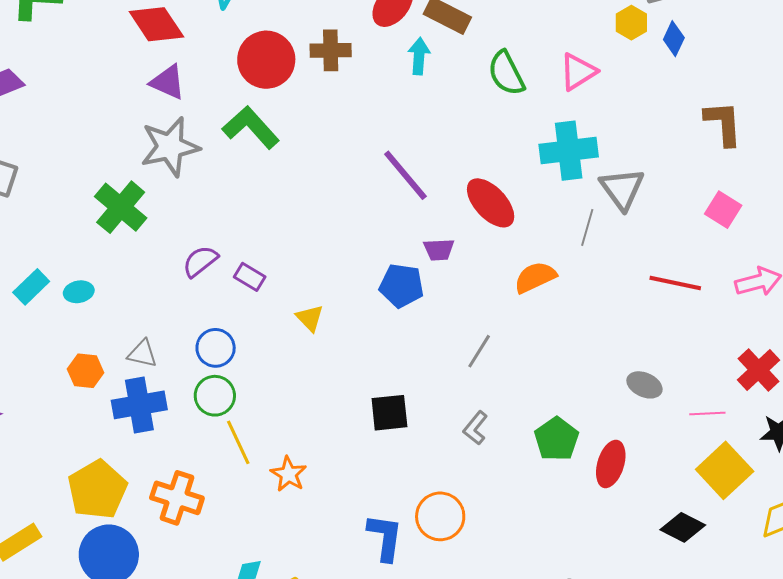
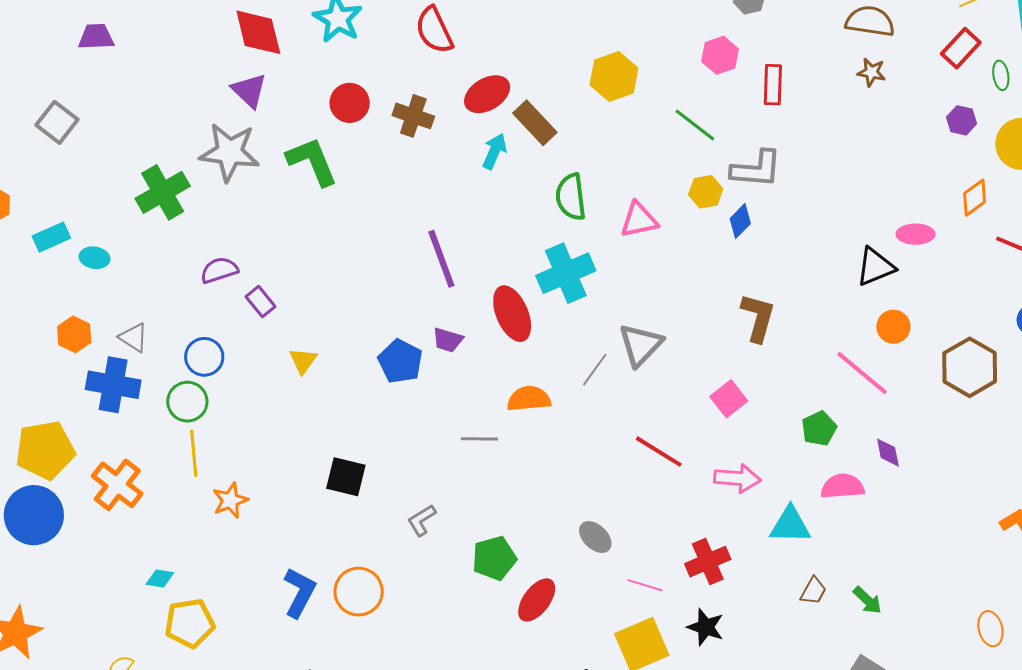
red circle: (266, 60) -> (350, 103), size x0.7
cyan cross: (569, 151) -> (566, 273), moved, turned -36
gray line: (479, 351) -> (479, 439), moved, turned 39

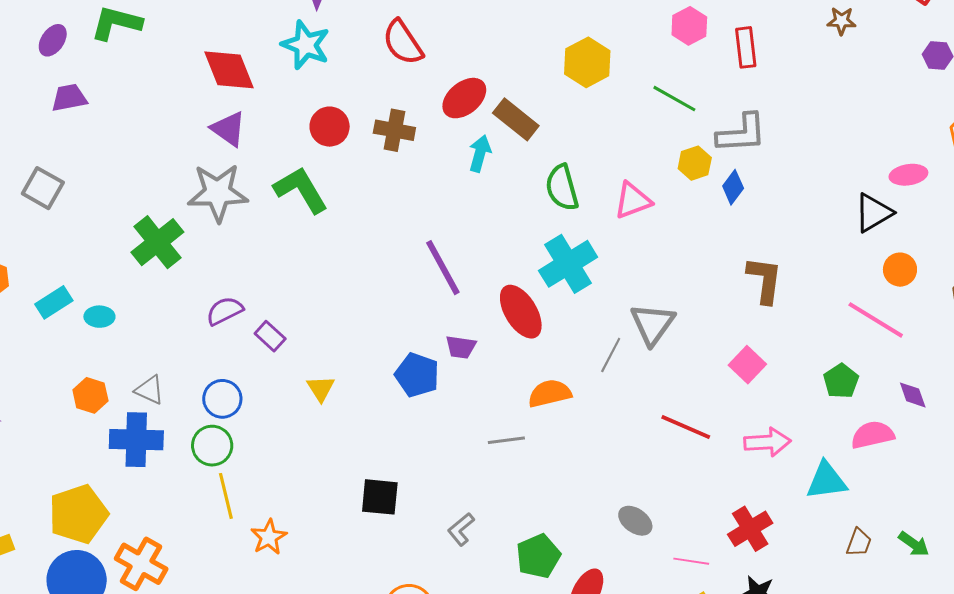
orange cross: (117, 485) -> (141, 564), moved

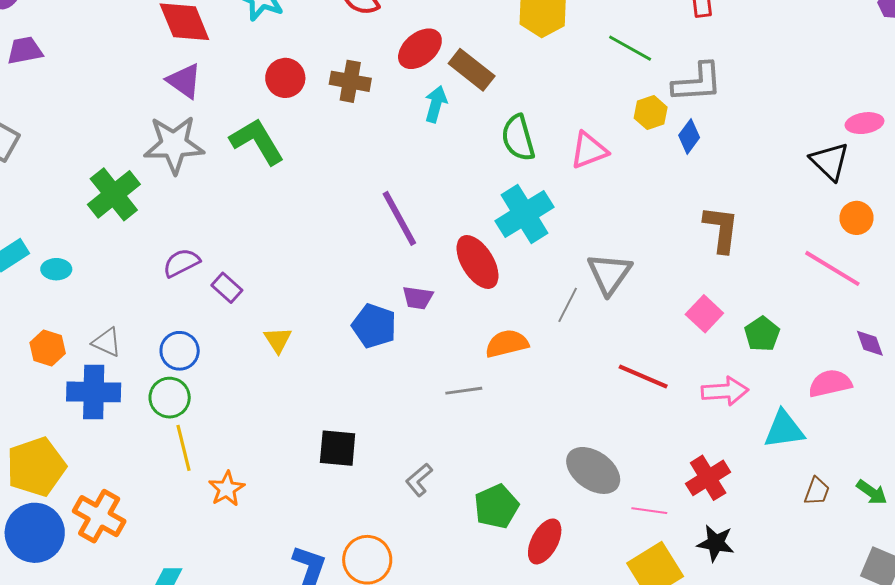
black triangle: (873, 213) -> (830, 161), turned -45
green pentagon: (841, 381) -> (762, 334), moved
gray ellipse: (635, 521) -> (593, 470), size x1.6

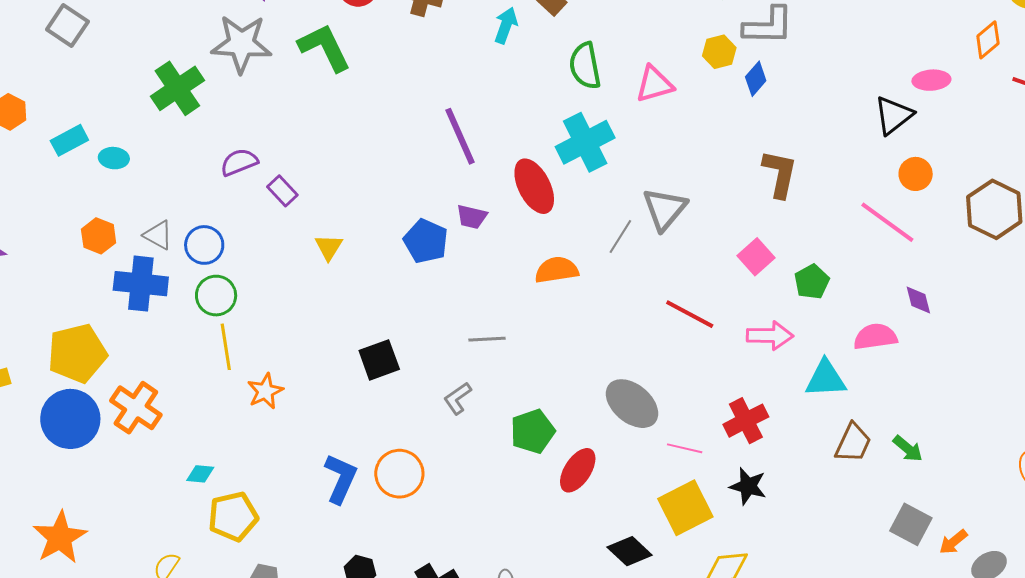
black triangle: (830, 161) -> (894, 115), turned 33
blue circle: (180, 351) -> (204, 245), moved
gray line: (464, 391) -> (487, 339), moved
black square: (338, 448) -> (379, 360), turned -30
brown trapezoid: (817, 491) -> (853, 443), size x1.4

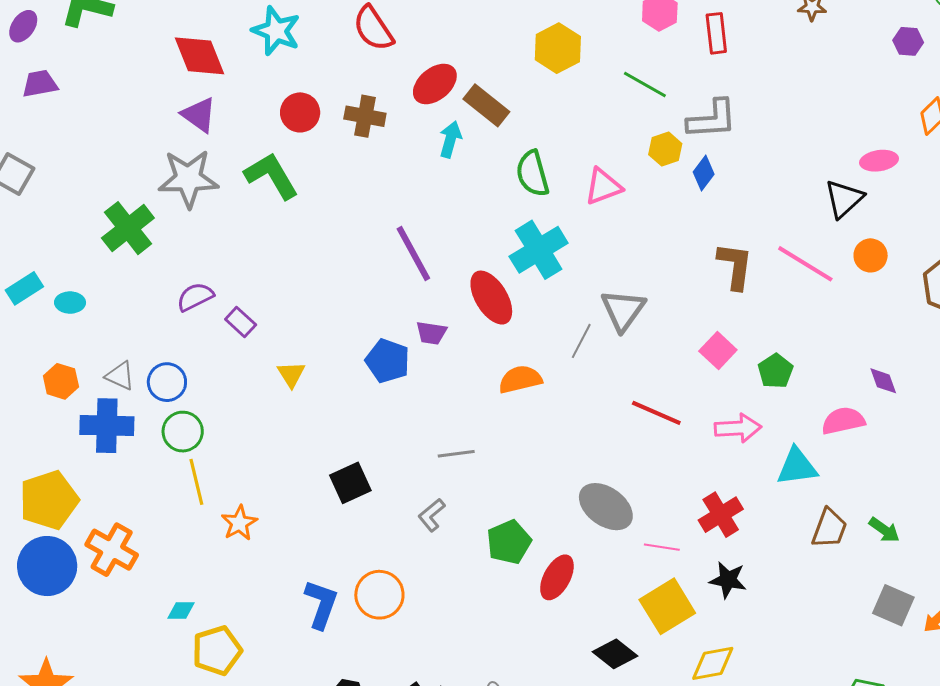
pink line: (887, 222) -> (805, 264), moved

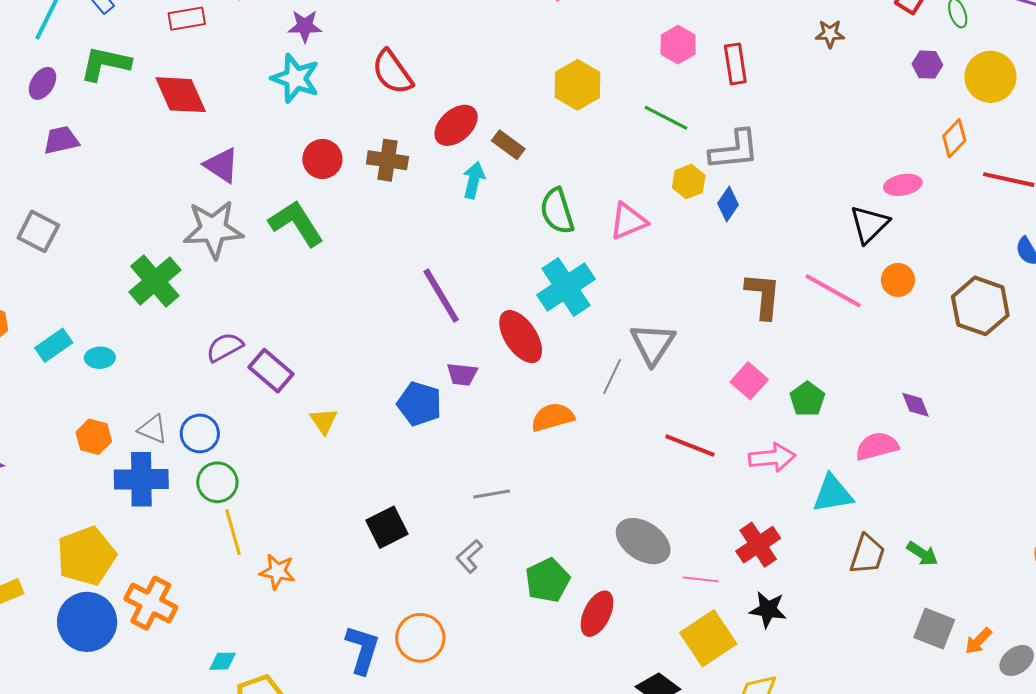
red diamond: (200, 56) -> (181, 95), moved
brown rectangle: (486, 105) -> (508, 145), size x0.7
purple rectangle: (241, 322) -> (271, 371), size x1.4
orange star: (239, 523) -> (277, 572), turned -30

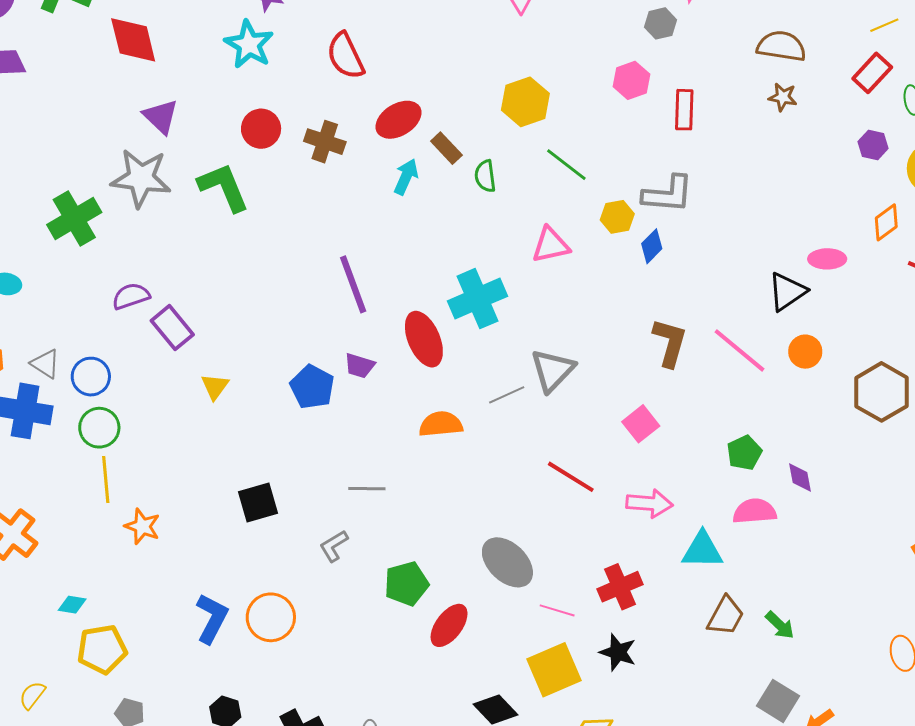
green line: (666, 118) -> (566, 165), moved
green semicircle: (557, 211) -> (485, 176), moved, size x0.7
gray line: (612, 376) -> (507, 395), turned 30
green pentagon: (807, 399) -> (744, 453), moved

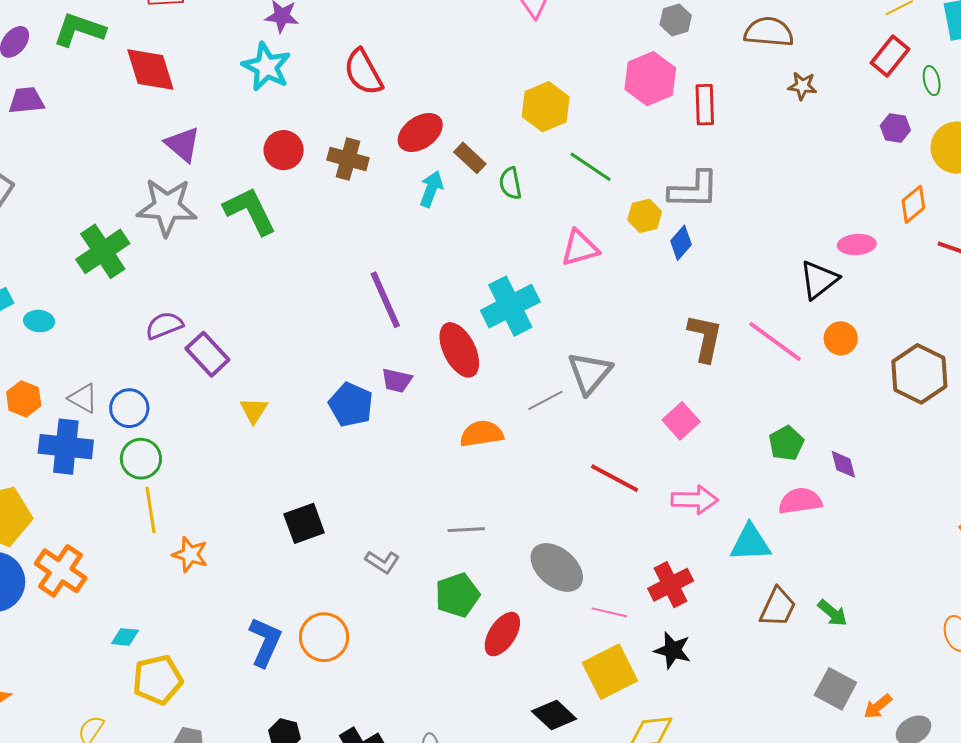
brown semicircle: (781, 46) -> (769, 32), moved
pink hexagon: (631, 80) -> (650, 79), size x1.4
gray line: (367, 489) -> (466, 530), moved
gray L-shape: (334, 546) -> (382, 562), turned -112

